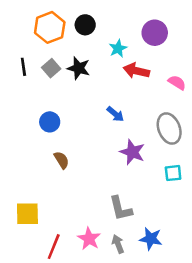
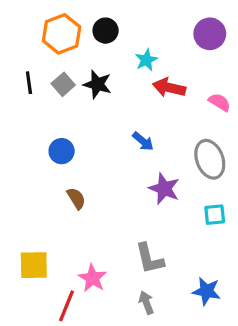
purple circle: (155, 33) -> (210, 34), moved
pink star: (89, 239) -> (92, 278), moved
blue star: (151, 239) -> (207, 291), moved

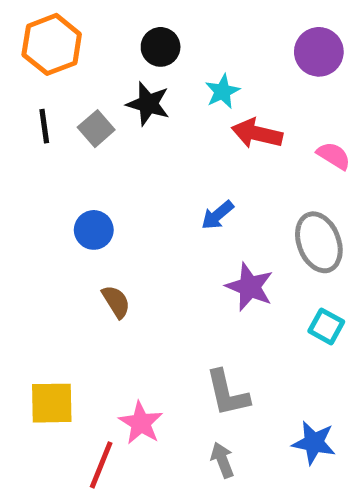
orange hexagon: (62, 34) -> (52, 44), moved
black star: (97, 84) -> (148, 104), moved
blue arrow: (143, 141) -> (217, 215), turned 100
cyan square: (215, 215) -> (326, 326), turned 35

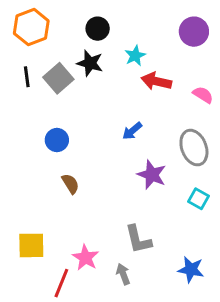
gray square: (96, 129) -> (58, 78), size x1.4
gray arrow: (222, 460) -> (123, 274), moved

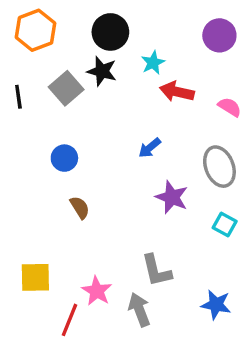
black circle: (98, 29) -> (110, 32), size x1.4
black line: (27, 77) -> (18, 97), moved
gray arrow: (123, 274) -> (139, 310), size x1.4

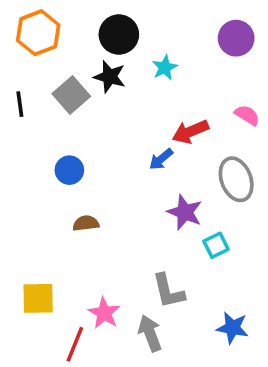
red arrow: (177, 92) -> (190, 132), moved, turned -36
brown semicircle: (80, 207) -> (86, 223), turned -65
cyan square: (225, 225) -> (216, 245), moved, turned 35

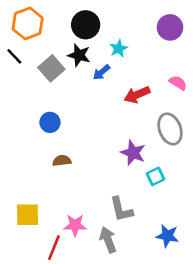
black line: (20, 104) -> (14, 56), moved, turned -36
blue arrow: (161, 159) -> (101, 72), moved
pink star: (104, 313) -> (75, 225), turned -30

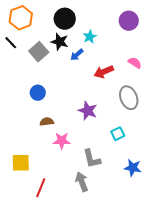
purple star: (133, 153) -> (88, 111), moved
pink star: (75, 225) -> (62, 141), moved
blue star: (167, 236) -> (133, 168), moved

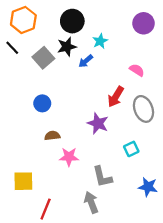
black star: (60, 42) -> (67, 47), turned -30
pink semicircle: (135, 63) -> (137, 70), moved
red arrow: (104, 72) -> (116, 97), moved, turned -36

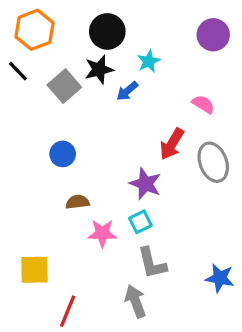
cyan square: (131, 149) -> (140, 222), moved

